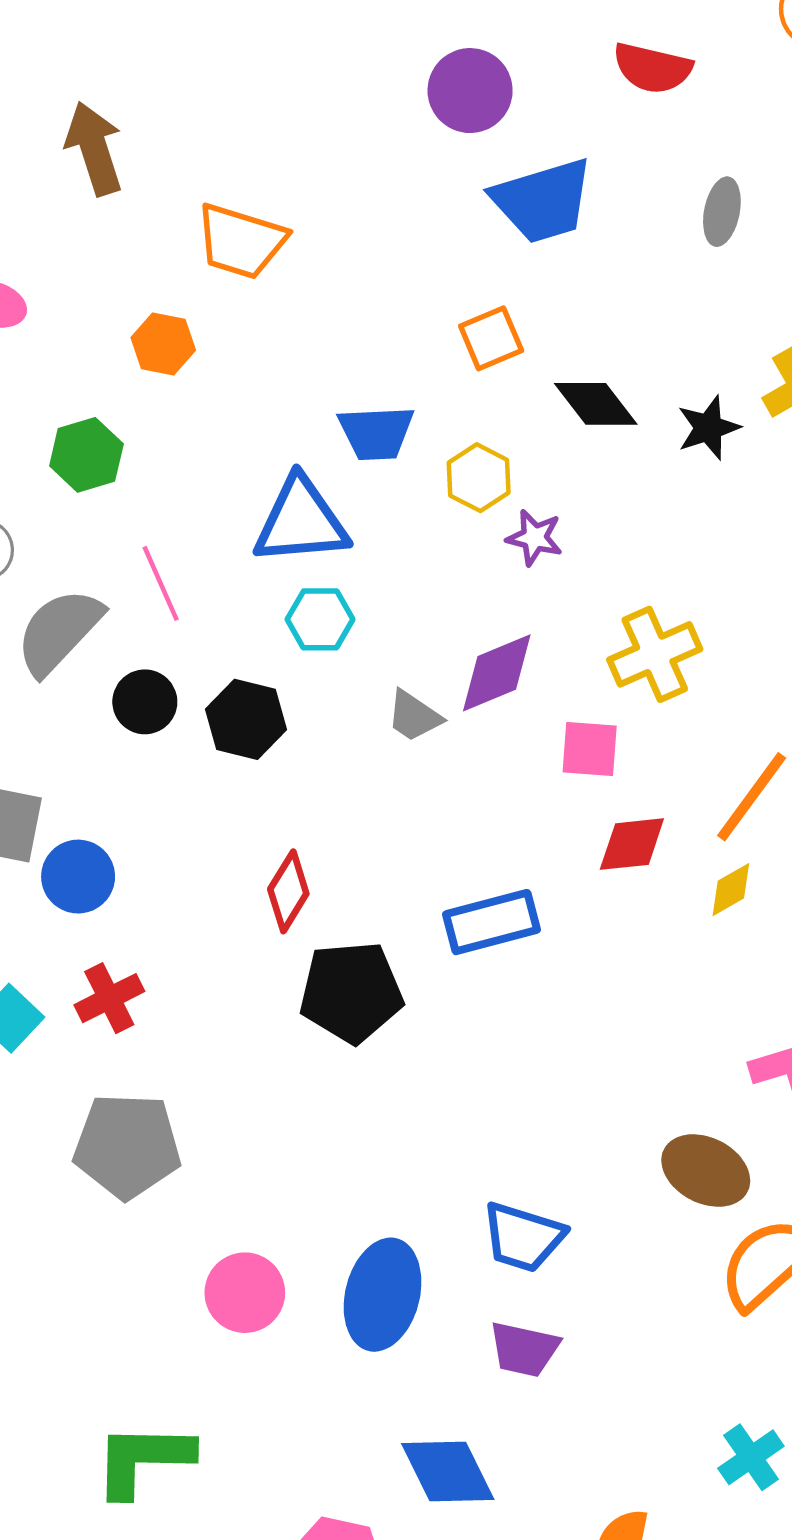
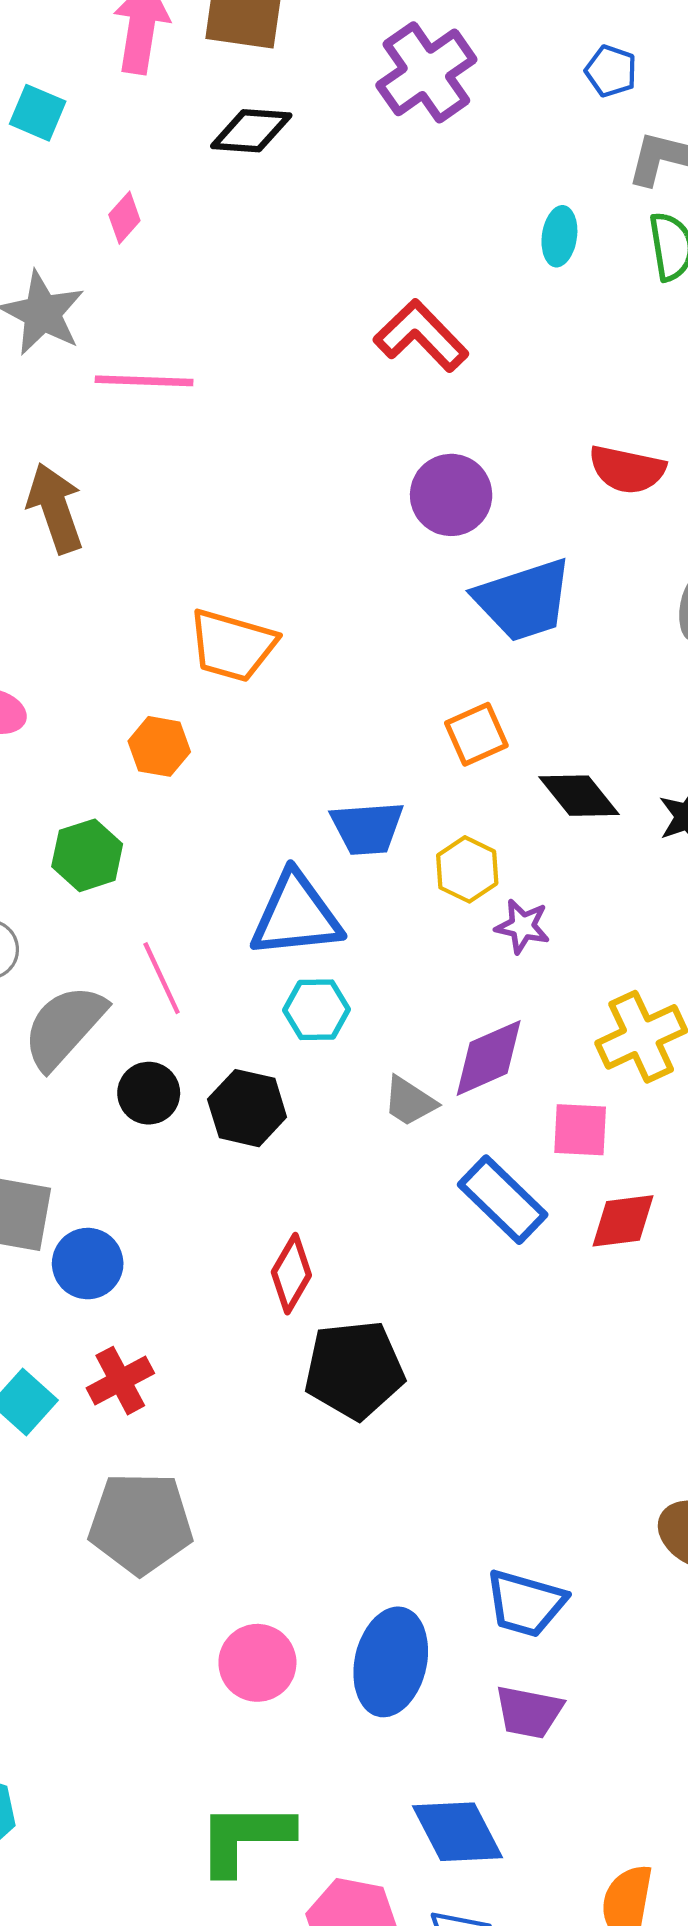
brown arrow: (94, 148) -> (55, 508), moved
blue rectangle: (491, 922) -> (503, 1200), moved, turned 60
green L-shape: (143, 1459) -> (245, 1838), moved

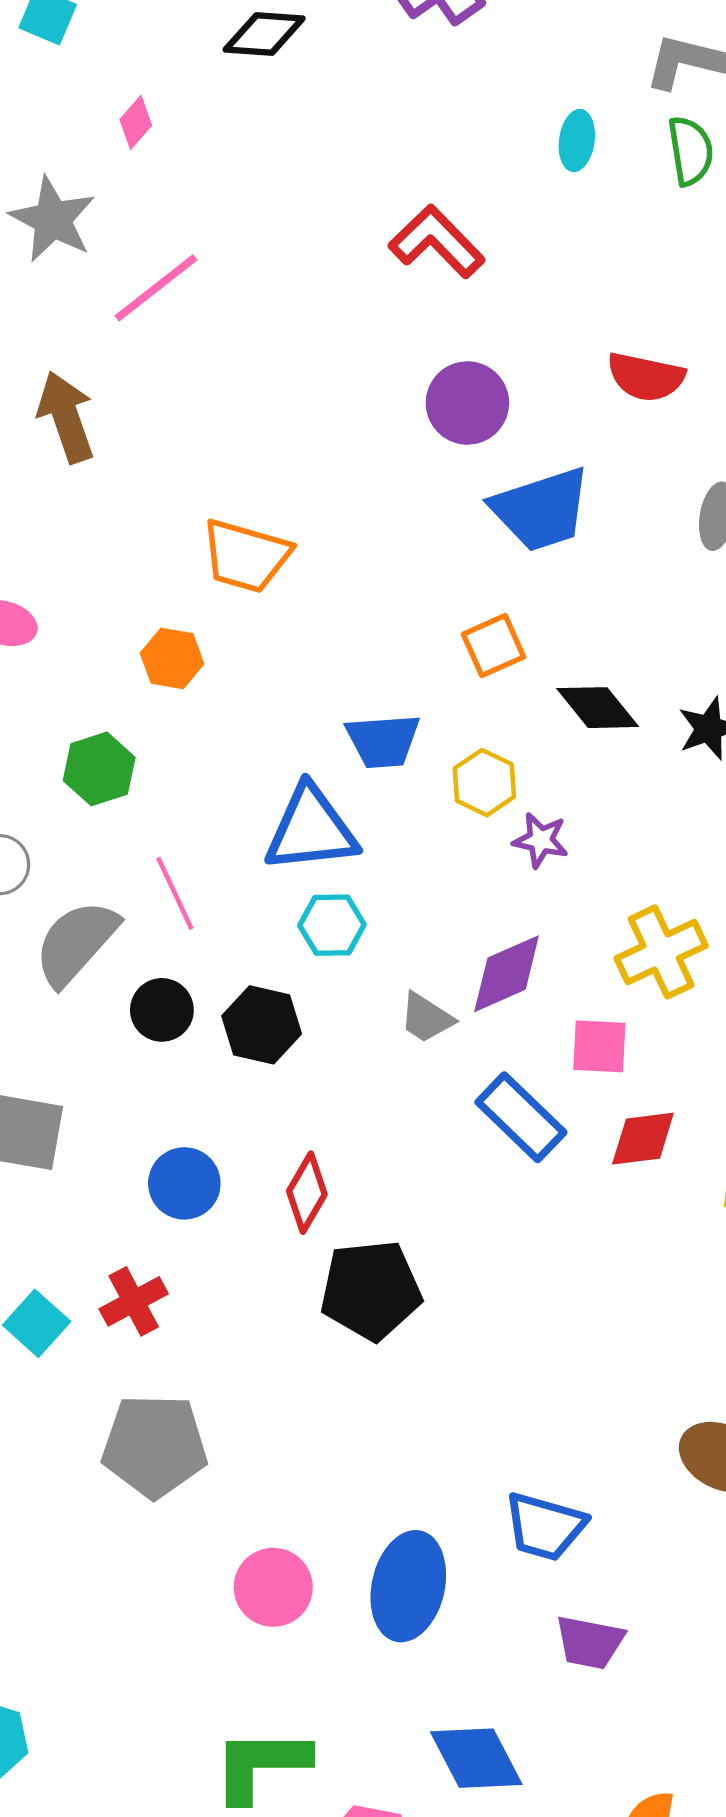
pink line: (144, 381) -> (156, 288), turned -40
blue circle: (88, 1264) -> (184, 1183), moved
purple trapezoid: (529, 1712) -> (590, 1642), moved

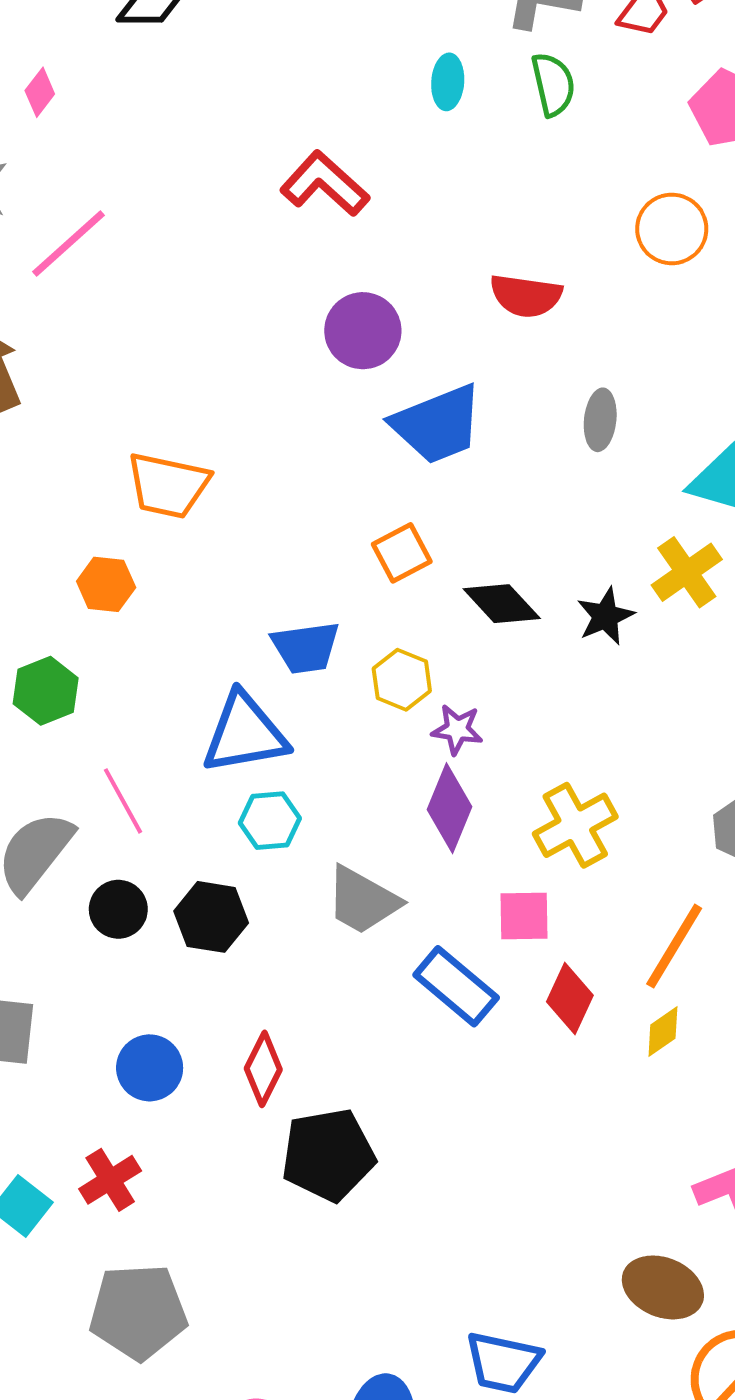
purple diamond: (507, 974) -> (449, 808), moved, turned -40
gray trapezoid: (426, 1018) -> (363, 900), size x1.5
red diamond: (643, 1139) -> (570, 998), turned -54

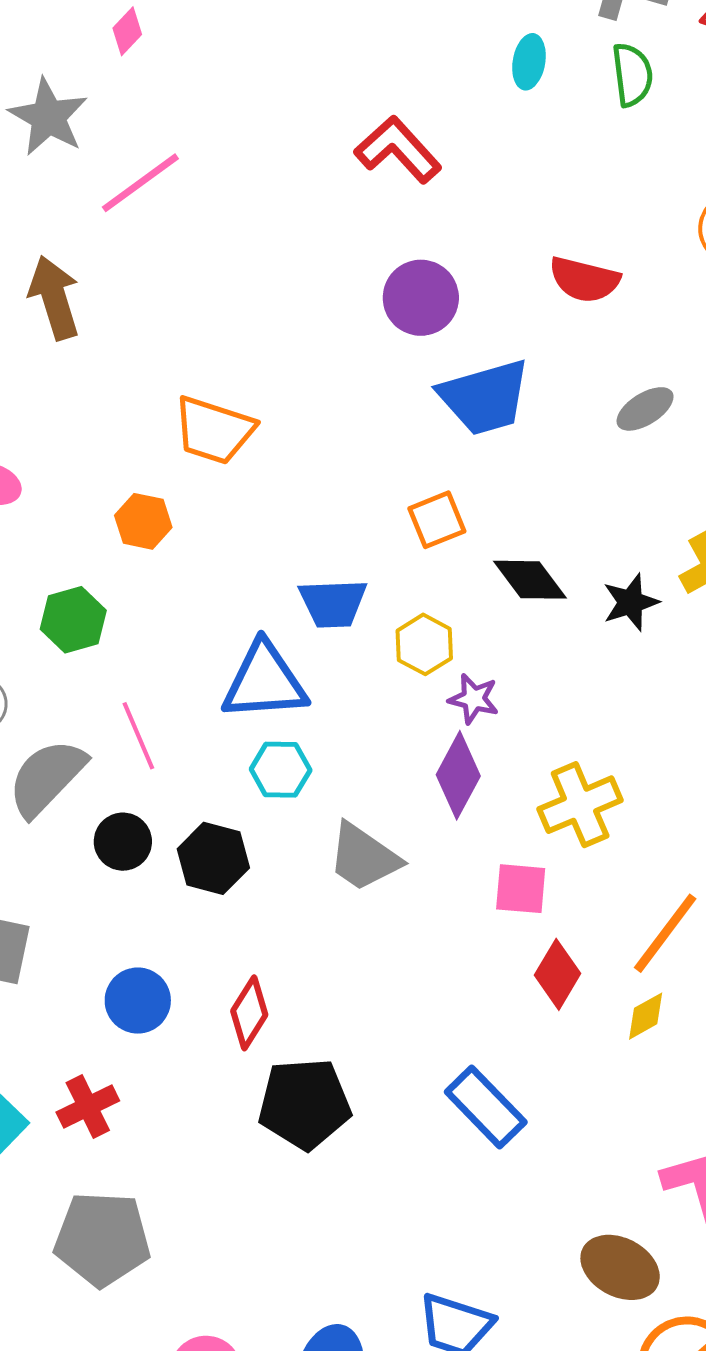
gray ellipse: (600, 420) -> (645, 409), turned 46
blue rectangle: (456, 986) -> (486, 1107), moved

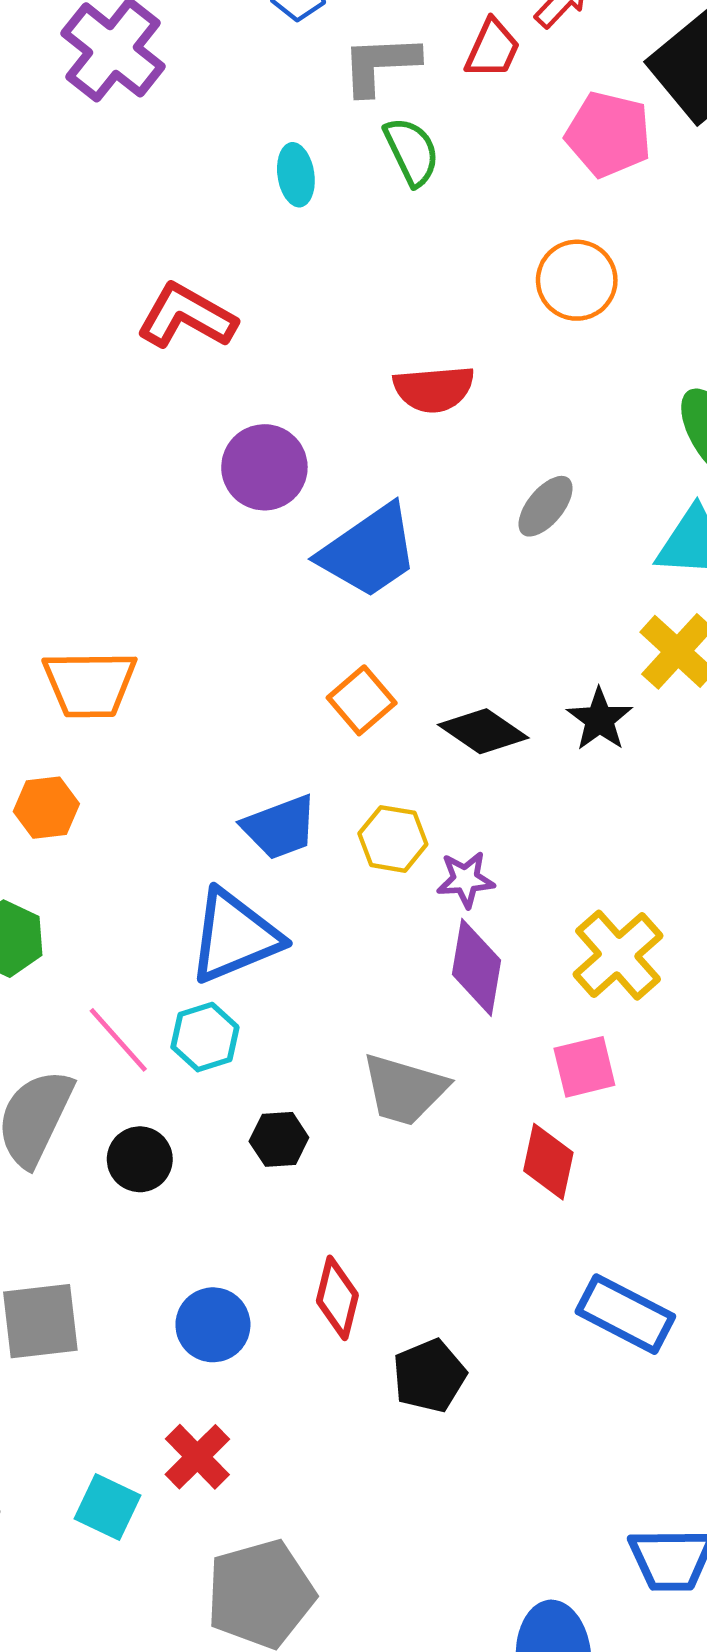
cyan hexagon: (281, 770) -> (205, 1037), moved
black hexagon: (213, 858) -> (279, 1139), moved, size x0.7
red diamond: (558, 974) -> (548, 1162), moved
black pentagon: (305, 1104) -> (429, 1376), size x0.7

